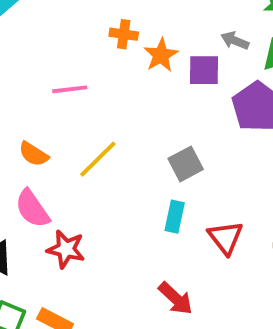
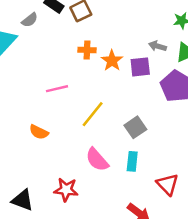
yellow line: (98, 159) -> (93, 114), moved
pink semicircle: (32, 209) -> (97, 160), moved
red triangle: (226, 237) -> (167, 184), moved

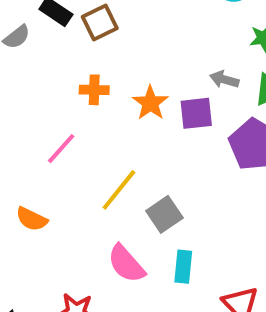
orange cross: (87, 50) -> (94, 90), moved
pink line: (57, 89) -> (61, 149), turned -35
gray square: (135, 127) -> (164, 214), moved

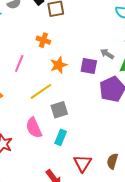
orange star: (150, 103) -> (59, 65), moved
pink line: (61, 149) -> (19, 63), turned -36

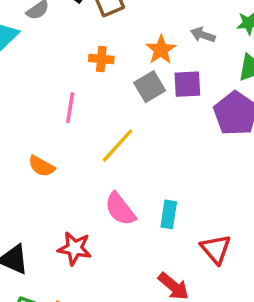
gray arrow: (107, 54) -> (203, 35), moved
orange star: (59, 65) -> (161, 50), moved
gray square: (59, 110) -> (150, 87), moved

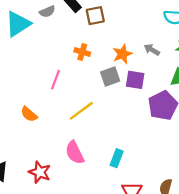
cyan rectangle: (169, 214) -> (117, 158), moved

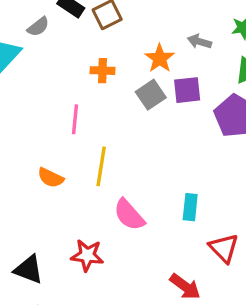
yellow line: (81, 111) -> (101, 166), moved, turned -30

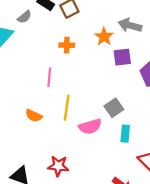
gray arrow: (199, 42) -> (130, 25), size x1.5
gray square: (151, 95) -> (114, 108), moved
pink semicircle: (129, 215) -> (90, 126), moved, turned -65

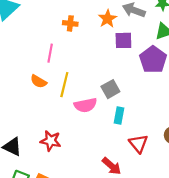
orange semicircle: (34, 116) -> (38, 81), moved

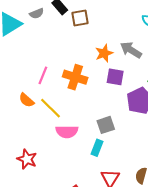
orange cross: (70, 23) -> (75, 77), moved, size x1.6
yellow line: (64, 85) -> (51, 108), turned -70
gray square: (110, 89) -> (106, 125), moved

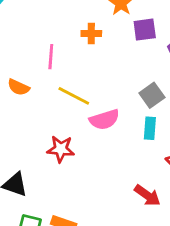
orange cross: (75, 77) -> (91, 33), moved, size x0.6
orange semicircle: (26, 100) -> (19, 87), moved
red star: (27, 159) -> (61, 149), moved

